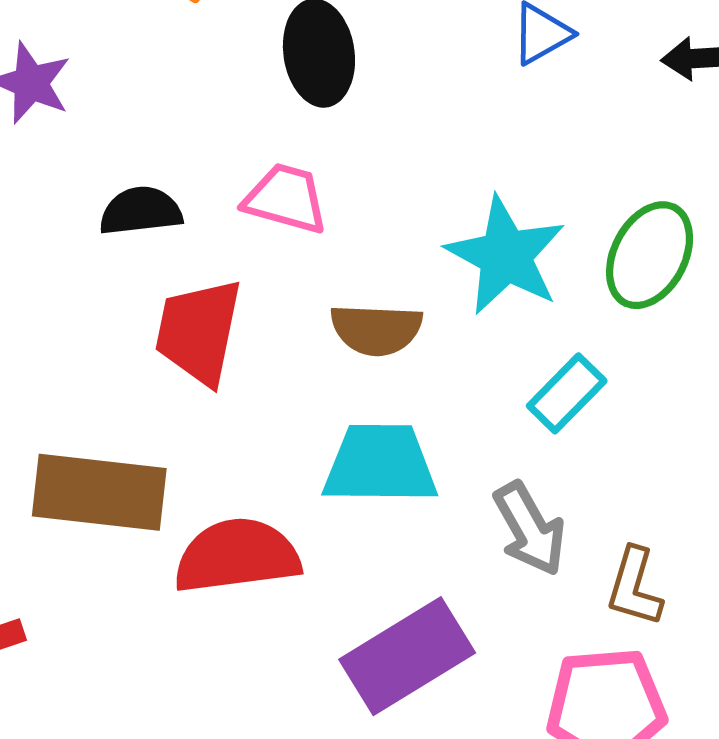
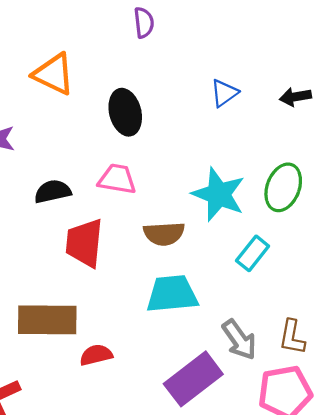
gray arrow: (530, 529) -> (239, 340), moved
red semicircle: (237, 556) -> (96, 355), moved, size x0.6

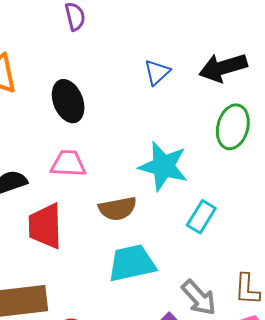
black arrow: (295, 97) -> (223, 68), size x1.6
green ellipse: (283, 187) -> (233, 127), moved

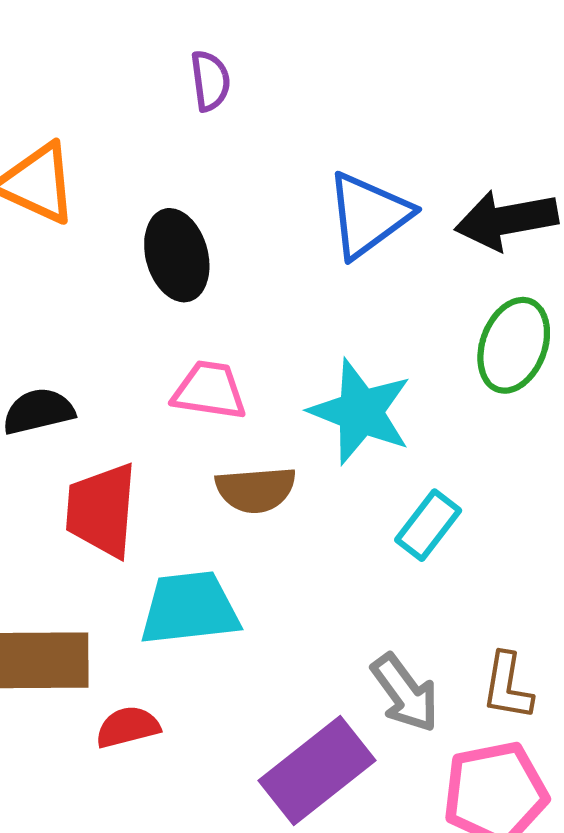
blue triangle: (157, 72) -> (368, 215), size x1.6
pink trapezoid: (68, 164) -> (209, 390), moved
cyan trapezoid: (132, 263) -> (190, 608), moved

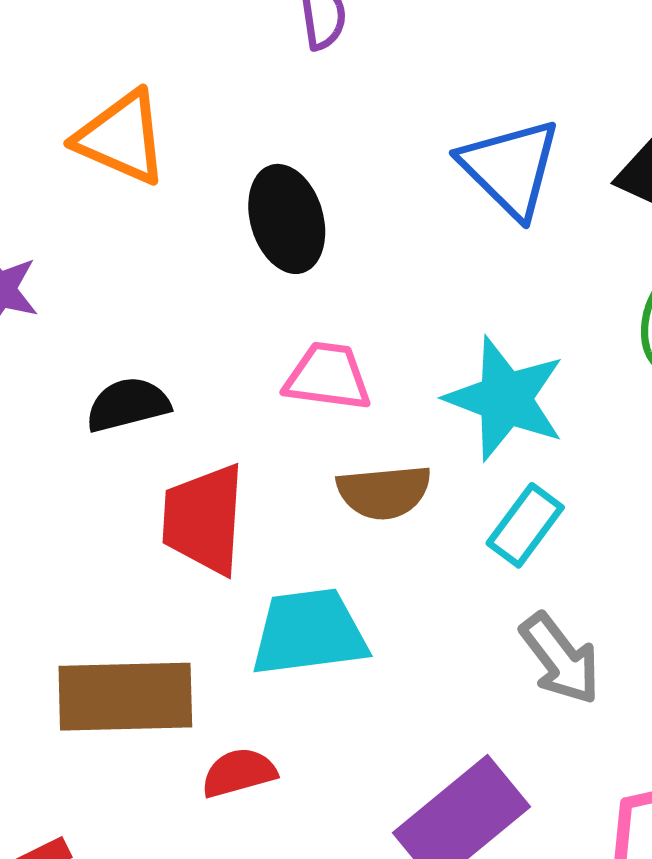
blue triangle: (368, 215) -> (510, 168), turned -38
cyan rectangle: (428, 525) -> (525, 525), moved
gray arrow: (405, 693) -> (560, 659), moved

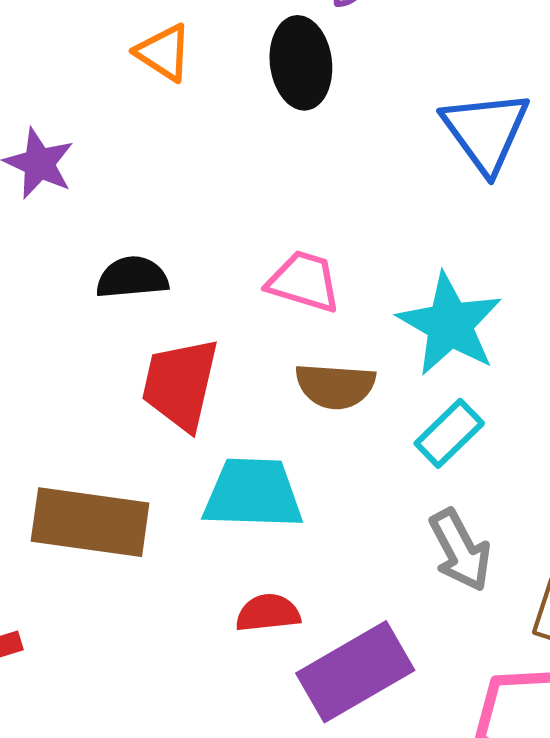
orange triangle: (122, 138) -> (164, 53), size x0.7
black ellipse: (287, 219) -> (301, 63), moved
red semicircle: (239, 773) -> (268, 613), moved

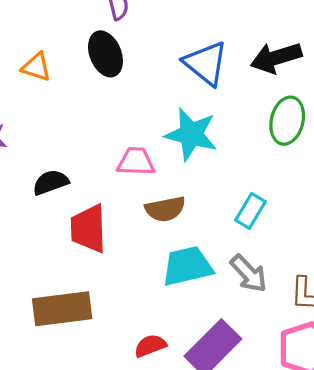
cyan star: (450, 324) -> (191, 134), moved
cyan rectangle: (449, 433) -> (251, 211), moved
cyan trapezoid: (253, 494) -> (187, 266), moved
red semicircle: (268, 613) -> (150, 346), moved

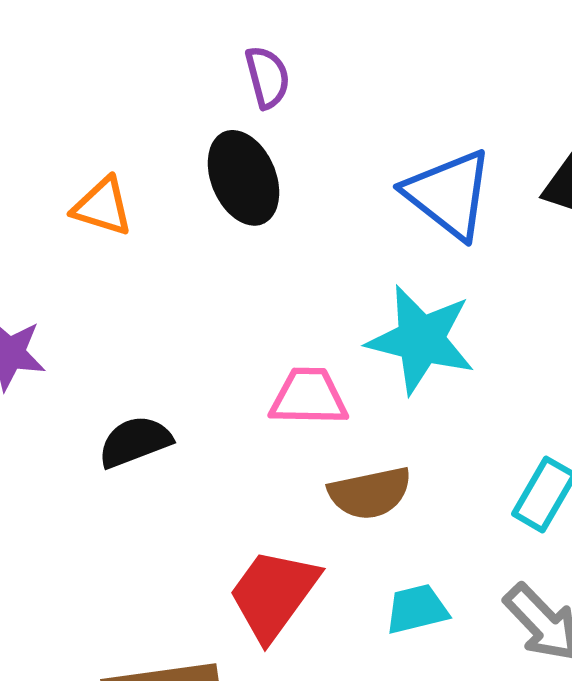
red trapezoid: (88, 229) -> (273, 594), moved, turned 39
cyan trapezoid: (187, 266) -> (417, 609), size x0.6

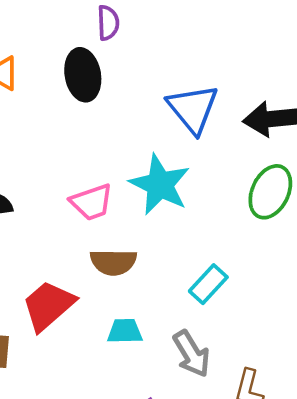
pink trapezoid: (309, 397) -> (92, 202), turned 147

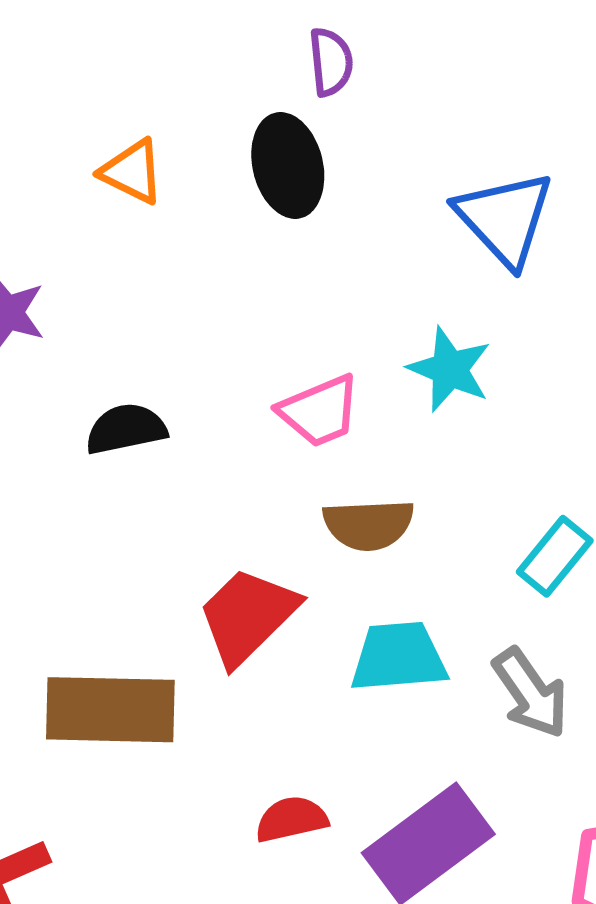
cyan star: (160, 185) -> (450, 369), size x0.7
cyan trapezoid: (125, 331) -> (398, 657), size x1.4

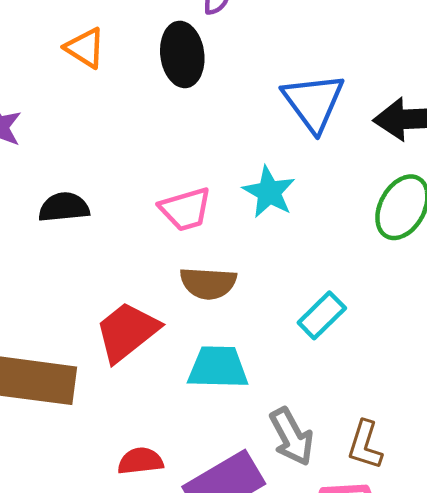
gray arrow: (530, 693) -> (292, 437), moved

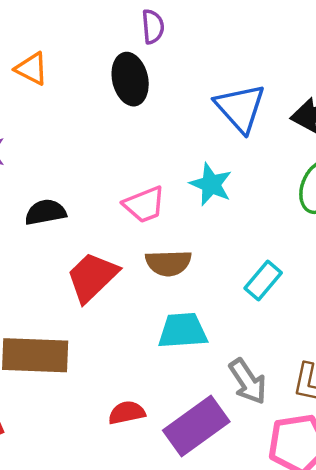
orange triangle: (85, 48) -> (32, 69), moved
red trapezoid: (127, 332) -> (92, 277), moved

